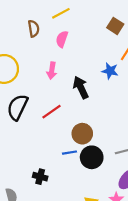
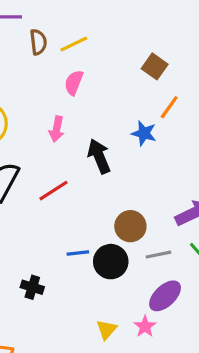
brown semicircle: (34, 29) -> (38, 42), moved
brown circle: (82, 134) -> (130, 226), moved

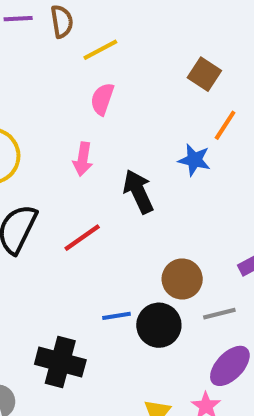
brown semicircle: (38, 42) -> (62, 21), moved
black cross: (32, 287) -> (60, 362), size x1.6

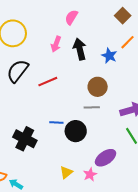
black arrow: (138, 192) -> (80, 49), moved
brown circle: (182, 279) -> (98, 87), moved
gray line: (219, 314) -> (92, 107), moved

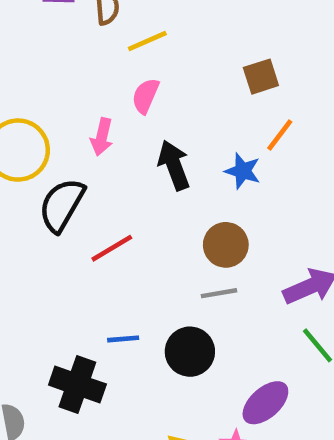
brown square: (123, 16) -> (261, 77), turned 35
pink arrow: (56, 44) -> (102, 137), moved
black semicircle: (18, 71) -> (62, 205), moved
blue line: (56, 122) -> (123, 339), moved

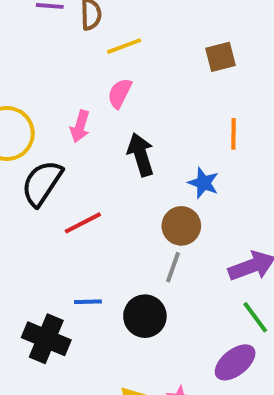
brown square: (261, 77) -> (221, 57), moved
orange line: (280, 135) -> (233, 134), turned -40
blue star: (243, 171) -> (203, 183), moved
gray line: (219, 293) -> (173, 267), turned -64
purple ellipse: (265, 403) -> (235, 362), moved

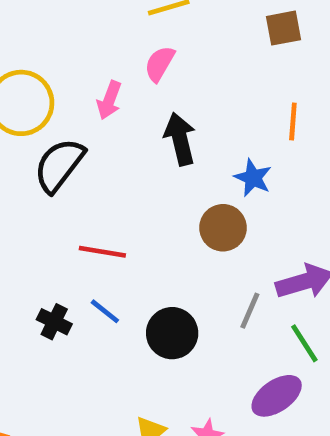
red line: (83, 223) -> (102, 252), moved, turned 33
gray line: (173, 267) -> (250, 311), moved
blue line: (88, 302) -> (105, 311), turned 36
black cross: (46, 339) -> (54, 322), moved, size x0.6

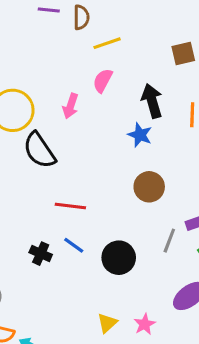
black arrow: (180, 139) -> (152, 101), moved
black semicircle: (59, 165) -> (39, 150), turned -69
blue star: (253, 178) -> (140, 135), moved

